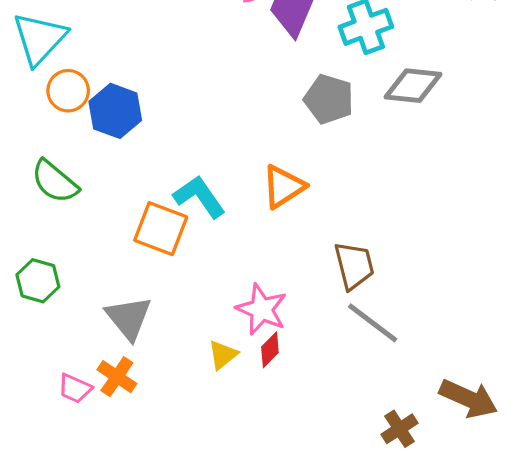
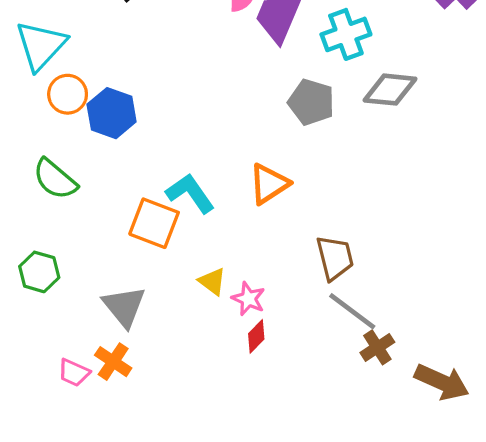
pink star: (262, 309) -> (248, 299), size x0.7
yellow triangle: (223, 355) -> (212, 281), moved, turned -44
brown cross: (399, 429) -> (377, 347), moved

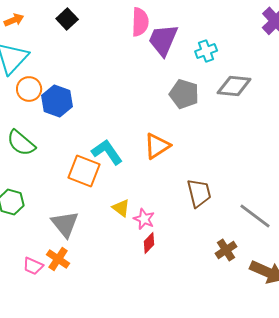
cyan cross: (346, 34) -> (206, 51), size x0.7
gray line: (352, 311) -> (255, 216), moved

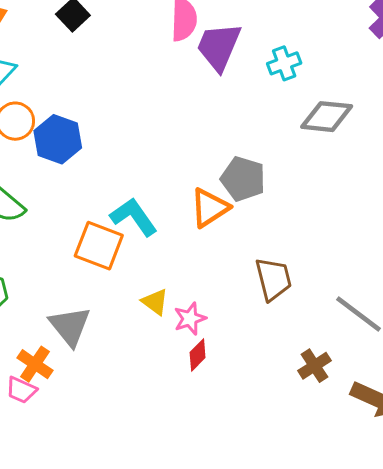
gray pentagon: (184, 94) -> (243, 179), moved
pink star: (144, 219) -> (190, 319), turned 30
orange cross: (58, 259) -> (35, 364), moved

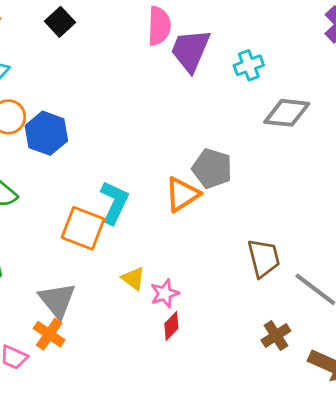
cyan L-shape: (134, 217) -> (114, 202), turned 60
brown trapezoid: (273, 279) -> (264, 258), moved
orange cross: (35, 364) -> (49, 334), moved

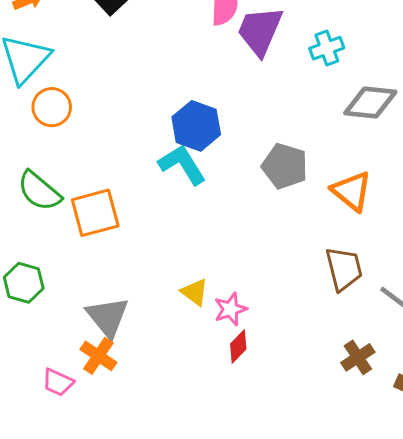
blue hexagon: (46, 133) -> (196, 126), moved
orange triangle: (182, 194) -> (352, 191), moved, turned -48
cyan L-shape: (114, 202) -> (182, 165), moved, turned -57
orange square: (83, 228) -> (95, 213), moved, turned -36

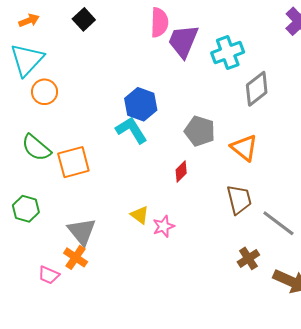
cyan cross: (327, 48) -> (228, 52), size x1.4
gray diamond: (370, 102) -> (257, 89), turned -44
red diamond: (238, 346) -> (181, 172), moved

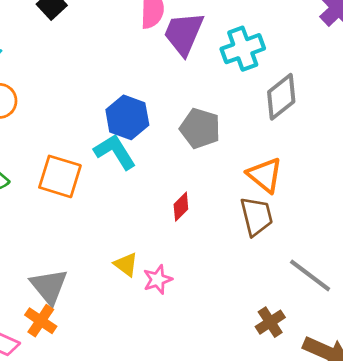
gray pentagon: (200, 131) -> (200, 128), moved
orange square: (73, 162) -> (60, 176), moved, turned 32
brown trapezoid: (239, 199) -> (256, 216), moved

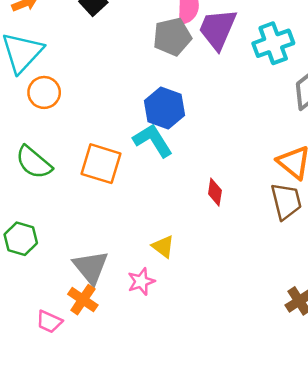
gray pentagon: (200, 128) -> (172, 37), moved, turned -30
red diamond: (181, 207) -> (215, 192), turned -36
pink star: (158, 280) -> (141, 281), moved

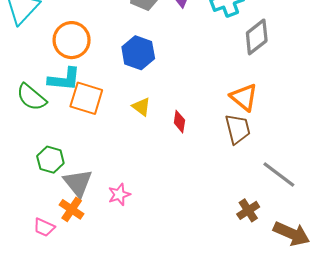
orange circle: (44, 92) -> (72, 40), moved, size x1.4
cyan L-shape: (153, 140) -> (64, 79), moved, turned 128
green hexagon: (21, 239) -> (50, 160), moved
yellow triangle: (163, 247) -> (141, 107), moved

